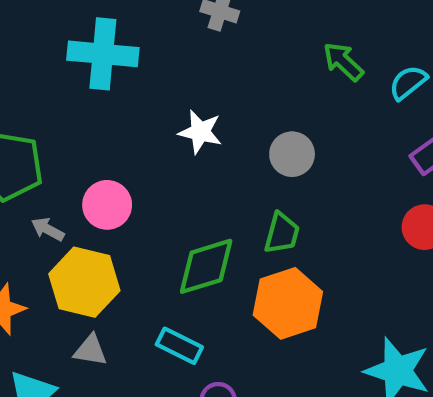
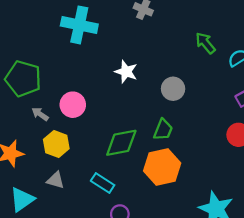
yellow hexagon: (84, 282) -> (56, 144), size x0.7

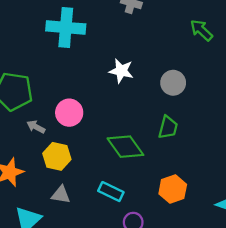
green diamond: (121, 143) -> (125, 147), turned 72
orange hexagon: (162, 167) -> (173, 189), moved, size x0.7

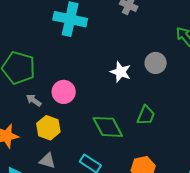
white star: (121, 71) -> (121, 72), moved
gray circle: (173, 83) -> (156, 63), moved

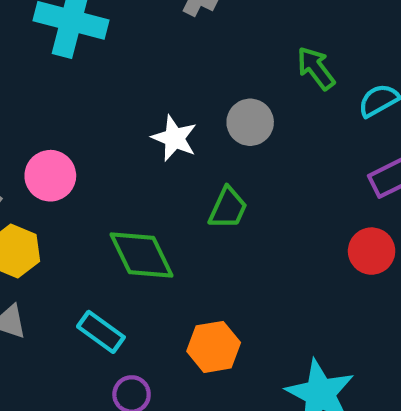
green trapezoid: (146, 115) -> (228, 208), moved

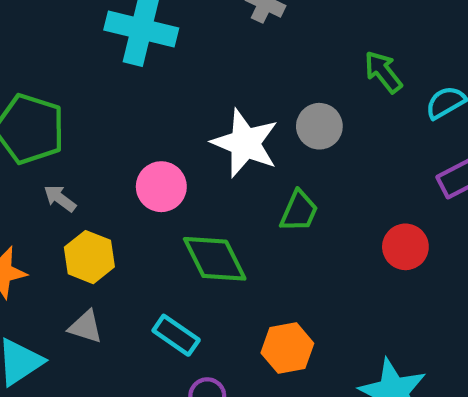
white star: (174, 138) -> (245, 143), size x1.5
pink circle: (50, 176) -> (161, 187), moved
red circle: (372, 251) -> (405, 247), moved

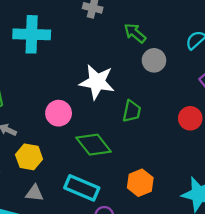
green arrow: (383, 72) -> (135, 33), moved
gray circle: (319, 126) -> (154, 60), moved
cyan rectangle: (176, 335) -> (82, 188), size x1.4

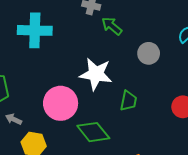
green arrow: (135, 33) -> (112, 26), moved
pink circle: (59, 113) -> (61, 103), size x1.4

